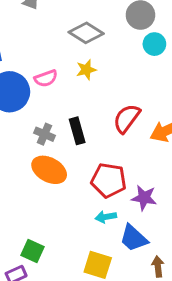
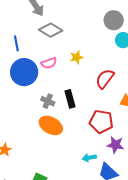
gray diamond: (86, 33) -> (51, 30), moved
red semicircle: (127, 118) -> (105, 79), moved
red pentagon: (109, 180) -> (101, 122), moved

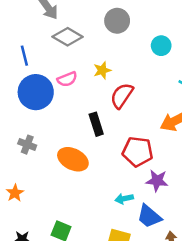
gray circle: (114, 20) -> (117, 21), moved
red semicircle: (105, 79) -> (122, 96), moved
gray cross: (48, 101) -> (27, 145), moved

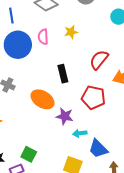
pink semicircle: (67, 79) -> (43, 37), turned 105
red semicircle: (122, 96) -> (99, 60), moved
purple star: (157, 181) -> (65, 116), moved

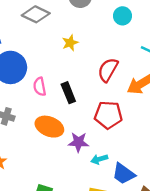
pink semicircle: (43, 37) -> (40, 87), moved

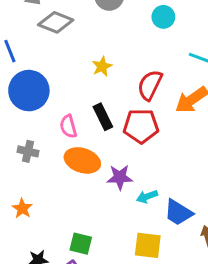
yellow star: (70, 43) -> (102, 66), moved
pink semicircle: (40, 87) -> (68, 126), moved
red pentagon: (108, 115) -> (141, 126), moved

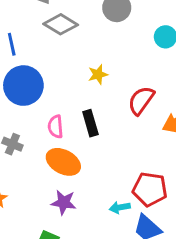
red pentagon: (141, 126) -> (150, 189), moved
purple star: (120, 177) -> (64, 202), moved

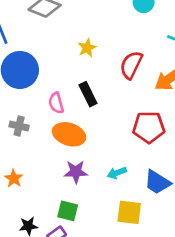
red pentagon: (150, 189) -> (149, 127), moved
cyan arrow: (120, 207) -> (117, 173), moved

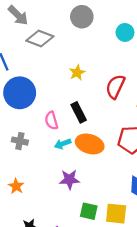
orange ellipse: (69, 134) -> (90, 144), moved
cyan arrow: (117, 173) -> (63, 144), moved
green square: (68, 211) -> (89, 211), moved

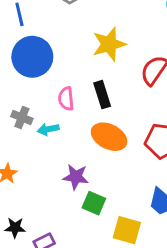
yellow star: (77, 73) -> (109, 44), size x1.6
cyan arrow: (63, 144) -> (48, 129), moved
green square: (89, 211) -> (94, 203), moved

